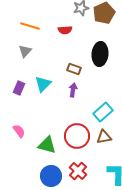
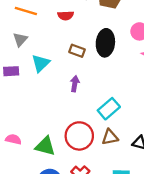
brown rectangle: (74, 69) -> (77, 51), moved
cyan triangle: (43, 84) -> (41, 63), moved
purple rectangle: (19, 88) -> (11, 71), moved, turned 64
pink semicircle: (19, 131) -> (13, 139), moved, turned -40

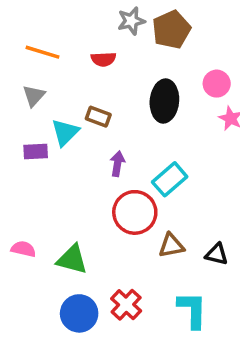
brown rectangle: (77, 51) -> (98, 117), moved
purple rectangle: (11, 71) -> (36, 151), moved
cyan rectangle: (109, 109) -> (170, 179), moved
red circle: (79, 136) -> (135, 212), moved

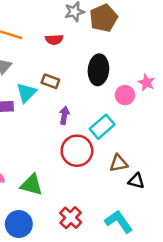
pink circle: (217, 84) -> (125, 95), moved
brown triangle: (171, 245) -> (119, 163), moved
cyan L-shape: (192, 310) -> (119, 221), turned -36
blue circle: (79, 313) -> (19, 224), moved

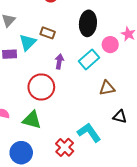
cyan rectangle: (102, 127) -> (89, 59), moved
red circle: (77, 151) -> (41, 87), moved
brown triangle: (119, 163) -> (107, 88), moved
cyan L-shape: (119, 221) -> (89, 133), moved

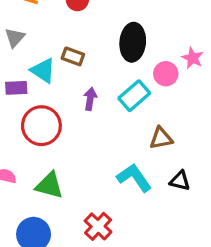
cyan triangle: (28, 42) -> (43, 71), turned -42
red circle: (41, 87) -> (41, 126), moved
cyan L-shape: (89, 133) -> (134, 178), moved

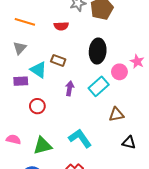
red circle: (41, 126) -> (37, 106), size x0.6
cyan L-shape: (134, 178) -> (80, 138), moved
green triangle: (49, 185) -> (43, 146), turned -30

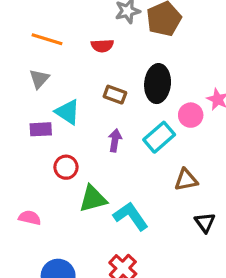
brown rectangle: (58, 60) -> (115, 95), moved
black triangle: (129, 142) -> (205, 222), turned 40
green triangle: (43, 146) -> (93, 199), moved

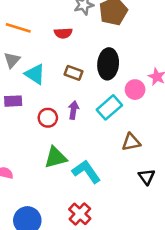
cyan triangle: (68, 112) -> (35, 74), moved
red circle: (66, 167) -> (48, 118), moved

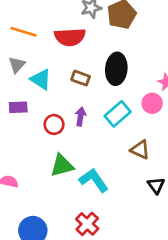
red semicircle: (63, 33) -> (70, 37), size x1.6
pink circle: (135, 90) -> (152, 103), moved
brown triangle: (131, 142) -> (140, 150), turned 36

